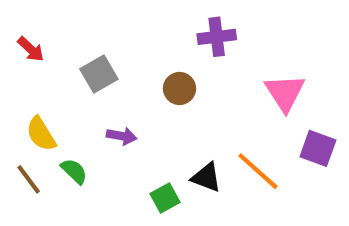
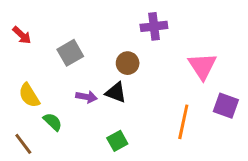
orange line: (258, 171) -> (183, 122), turned 60
black triangle: (206, 177) -> (116, 92), moved
brown line: (29, 179) -> (23, 144), moved

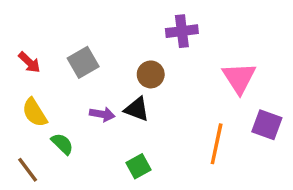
red arrow: (22, 35) -> (29, 62), moved

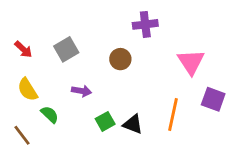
black triangle: (137, 109) -> (133, 124), moved
green square: (139, 166) -> (105, 121), moved

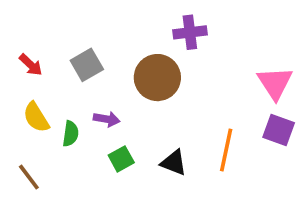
brown circle: (120, 59) -> (157, 78), size x1.6
pink triangle: (191, 62) -> (275, 83), moved
green semicircle: (50, 114) -> (71, 134), moved, turned 54
green square: (105, 121) -> (121, 159), moved

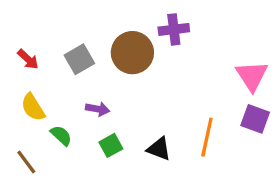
brown circle: (157, 78) -> (132, 53), moved
green semicircle: (71, 134) -> (61, 135), moved, turned -55

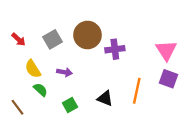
purple cross: (174, 29) -> (115, 49), moved
yellow semicircle: (33, 107) -> (33, 69), moved
green square: (111, 145) -> (70, 105), moved

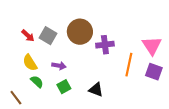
red arrow: (19, 39) -> (28, 36), moved
gray square: (52, 39) -> (48, 36), turned -30
orange line: (137, 91) -> (129, 65), moved
green square: (70, 105) -> (64, 87), moved

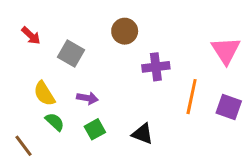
brown circle: (80, 32) -> (125, 31), moved, size x0.7
red arrow: (28, 36) -> (31, 36), moved
pink triangle: (152, 46) -> (226, 50), moved

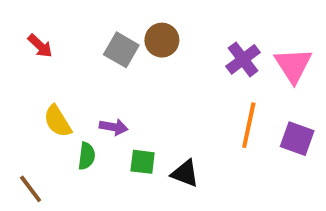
gray square: (71, 53) -> (121, 50), moved
purple cross: (156, 67) -> (243, 59), moved, turned -30
green semicircle: (55, 122) -> (87, 156), moved, turned 54
green square: (95, 129) -> (143, 162), moved, turned 36

